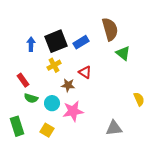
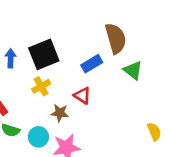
blue rectangle: (81, 42) -> (92, 64), moved

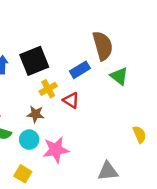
yellow cross: (41, 86) -> (48, 89), moved
brown star: (60, 113) -> (35, 114), moved

